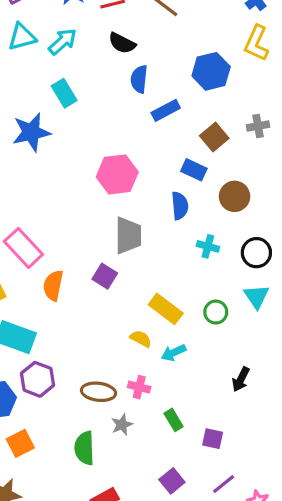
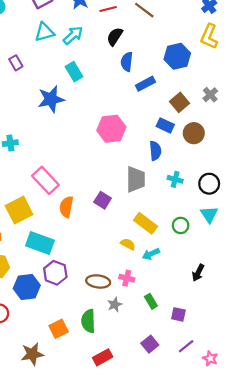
black semicircle: (122, 43) -> (115, 36), turned 96
gray cross: (258, 126) -> (210, 95), turned -32
brown circle: (235, 196) -> (194, 133), moved
gray trapezoid: (128, 235) -> (136, 179), moved
orange square: (20, 443) -> (59, 329), moved

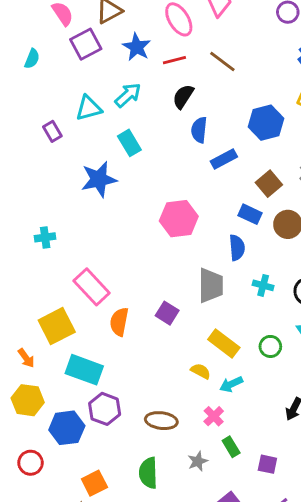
cyan triangle: (44, 32) -> (89, 108), moved
pink cross: (127, 278) -> (214, 416), moved, turned 32
gray star: (115, 305) -> (198, 461), moved
orange square: (59, 329) -> (94, 483), moved

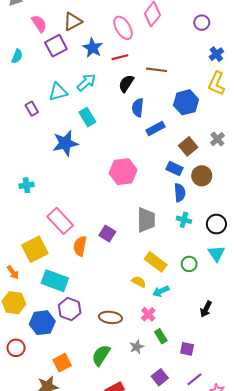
brown line: (222, 62) -> (157, 70), moved, turned -30
blue semicircle: (237, 248) -> (180, 193), moved
purple square: (167, 313) -> (107, 233), moved
green semicircle: (148, 473) -> (101, 355), turned 35

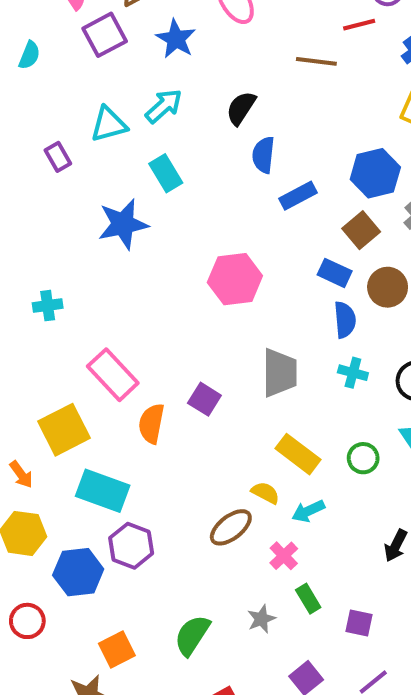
red line: (120, 57) -> (359, 25), moved
brown line: (157, 70) -> (316, 61), moved
blue hexagon: (186, 102) -> (375, 173), moved
brown ellipse: (110, 317) -> (231, 527), moved, turned -45

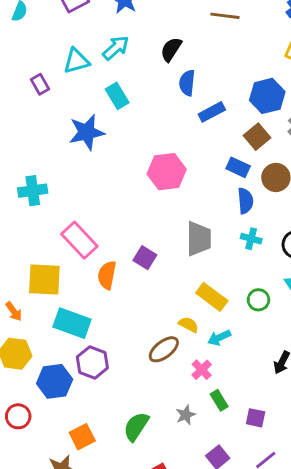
cyan cross: (48, 306) -> (33, 191), size x1.4
yellow square: (64, 430) -> (44, 279), turned 30

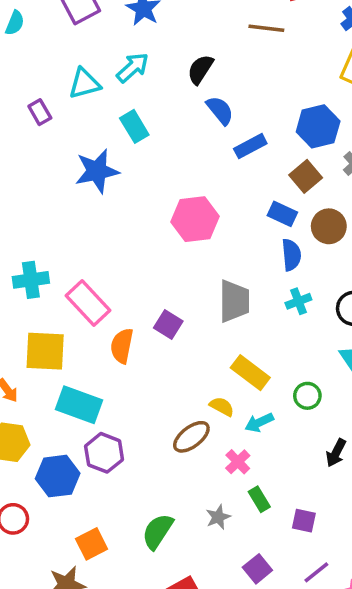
blue semicircle: (187, 83) -> (220, 110), turned 135
cyan cross: (33, 191) -> (31, 280), moved
cyan cross: (251, 239) -> (298, 301), turned -36
green circle: (258, 300) -> (307, 396), moved

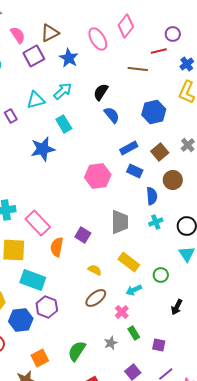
blue hexagon: (318, 126) -> (154, 112), moved
blue rectangle: (250, 146) -> (129, 148), moved
blue rectangle: (282, 214) -> (135, 171), moved
yellow semicircle: (222, 406) -> (95, 270), moved

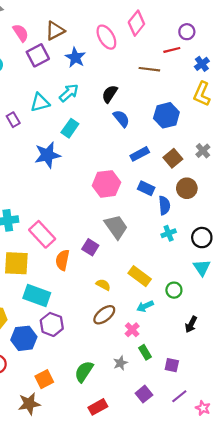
cyan rectangle: (64, 124) -> (70, 128), turned 66
blue rectangle: (135, 171) -> (146, 188), moved
gray trapezoid: (120, 222) -> (116, 227), moved, turned -35

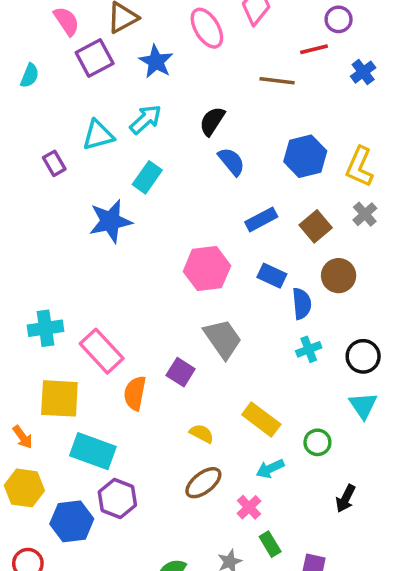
yellow L-shape: (202, 94) -> (360, 167), moved

